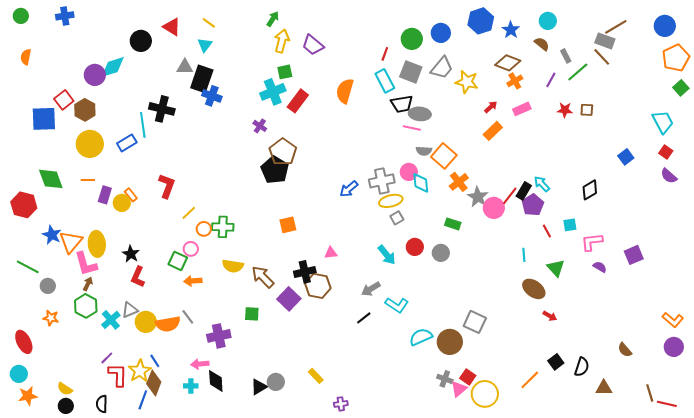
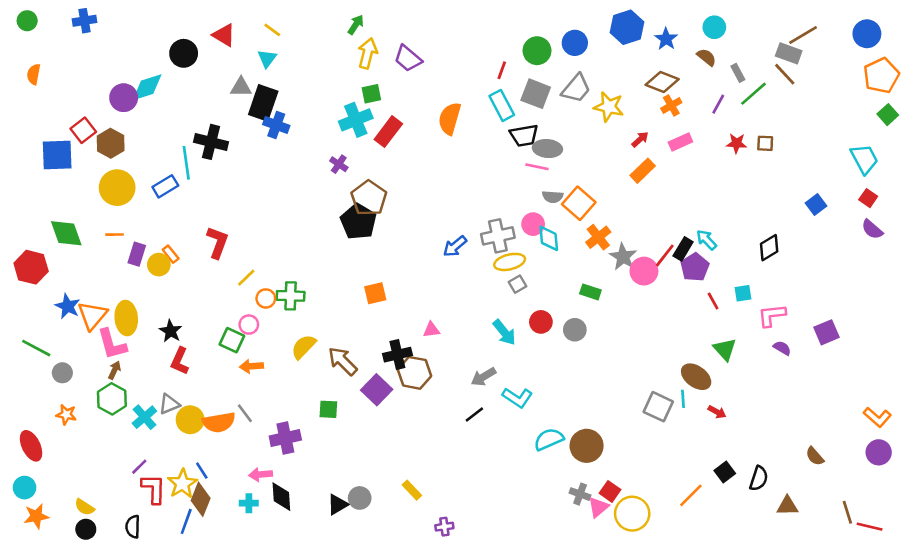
cyan line: (524, 255) -> (683, 399), moved
yellow semicircle: (233, 266) -> (304, 347), turned 125
gray square: (475, 322) -> (658, 407), moved

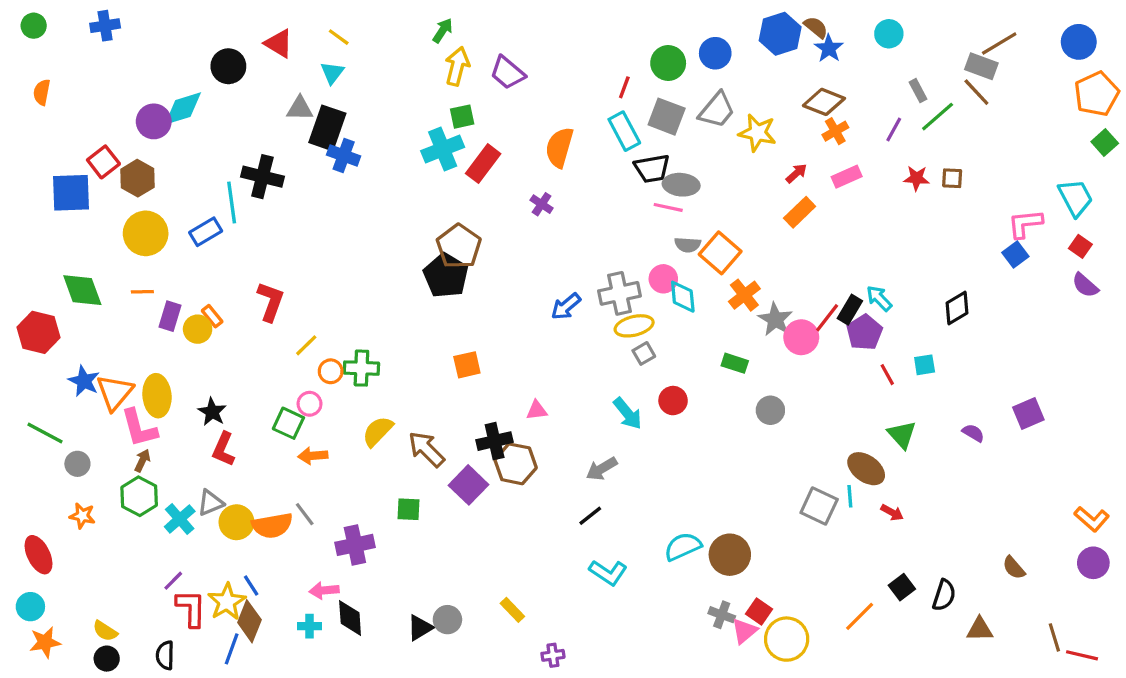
brown semicircle: (707, 57) -> (816, 27), moved
purple cross: (339, 164) -> (542, 204), moved
pink L-shape: (772, 315) -> (1025, 224), moved
gray circle: (575, 330) -> (770, 410), moved
cyan L-shape: (517, 398) -> (608, 573), moved

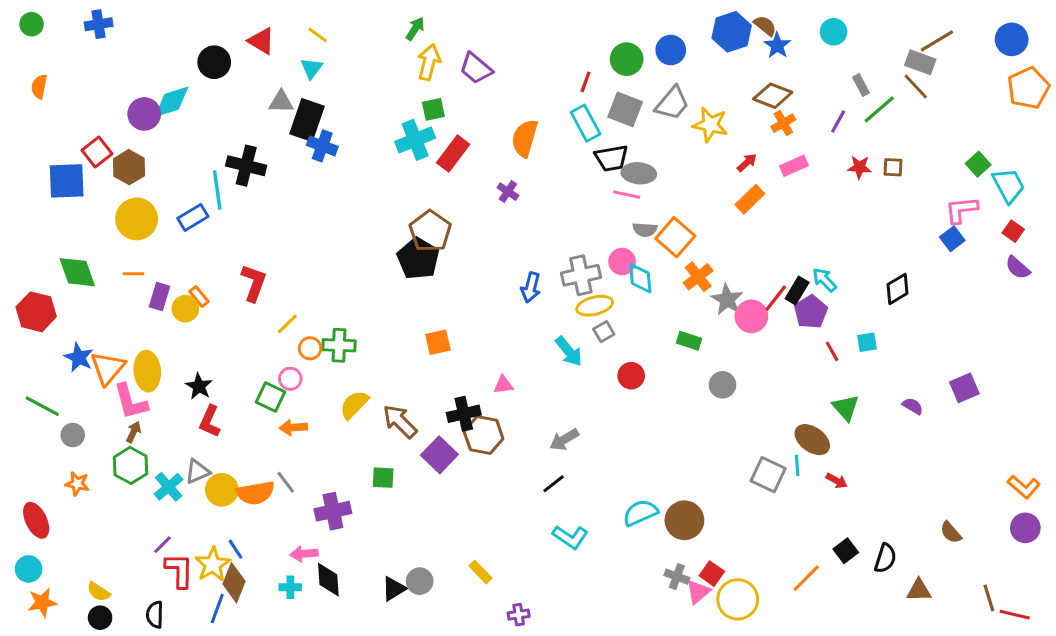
green square: (1105, 142) -> (978, 164), moved
blue arrow: (566, 306) -> (531, 287), turned -36
cyan arrow: (628, 414) -> (569, 351), moved

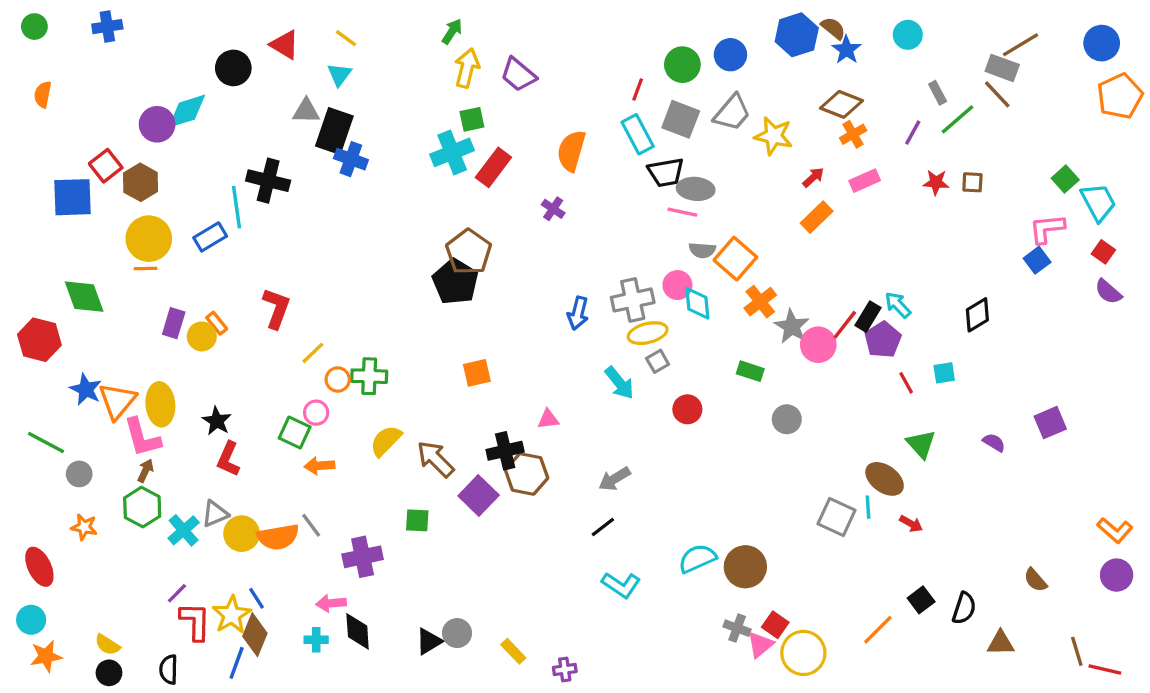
orange line: (134, 274) -> (145, 268), moved
yellow rectangle: (481, 572) -> (513, 651), moved

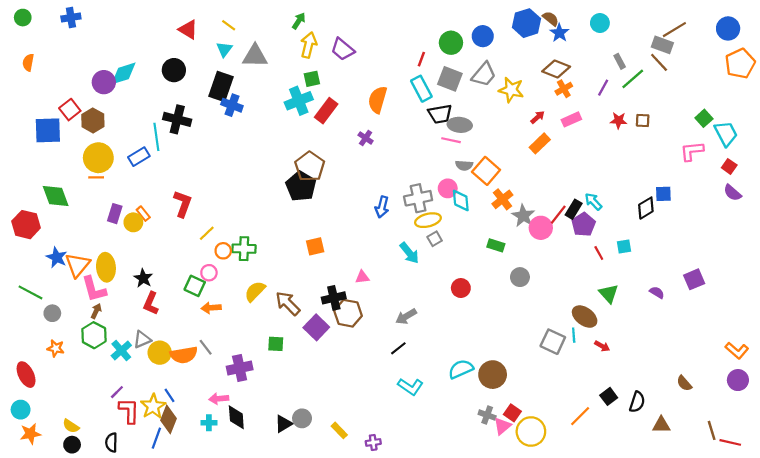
black circle: (233, 68) -> (174, 70), moved
gray triangle: (306, 111) -> (255, 56), moved, size x1.4
blue square: (1037, 260) -> (663, 194), moved, turned 35
red circle: (687, 409) -> (461, 288), moved

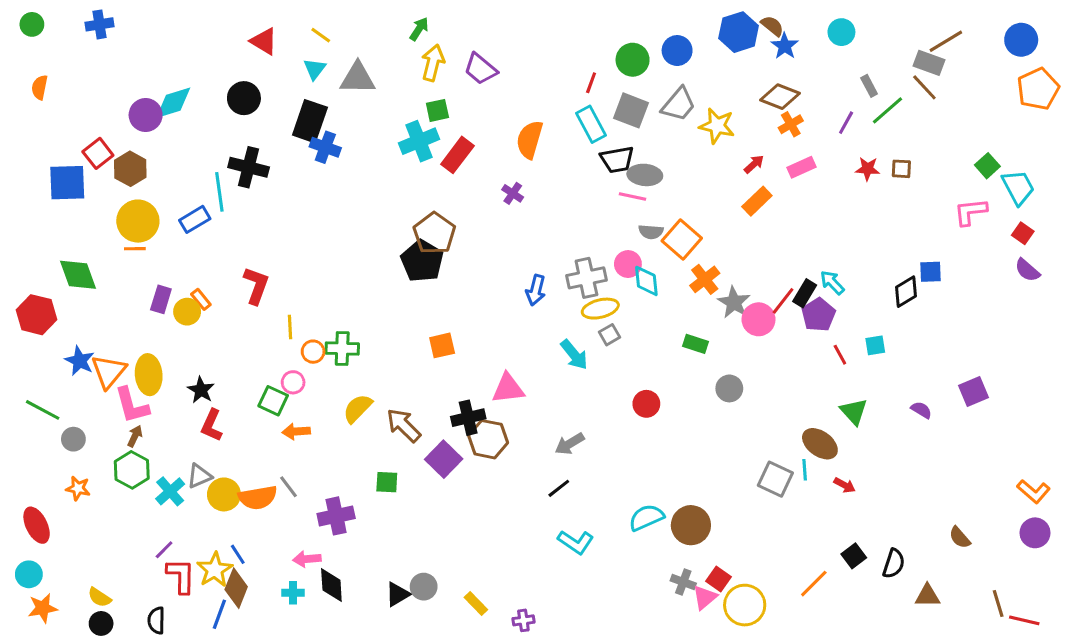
yellow line: (207, 233) -> (290, 327), turned -49
pink triangle: (362, 277) -> (508, 388), size x1.6

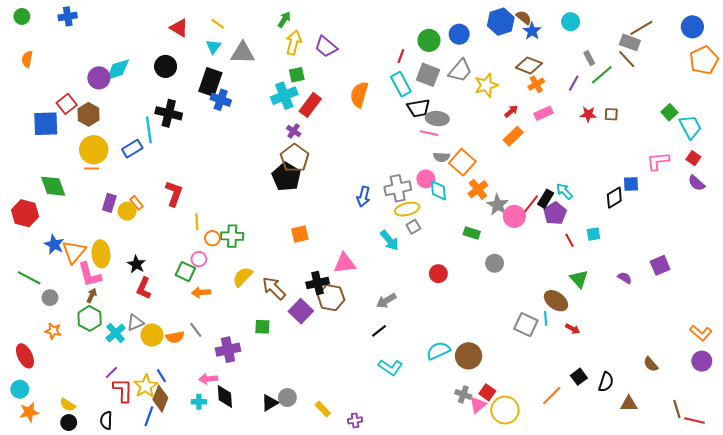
yellow star: (717, 126) -> (486, 85), turned -30
purple cross: (513, 193) -> (294, 131), moved
pink L-shape: (970, 212) -> (658, 161), moved
orange semicircle: (258, 498) -> (175, 337), size x0.7

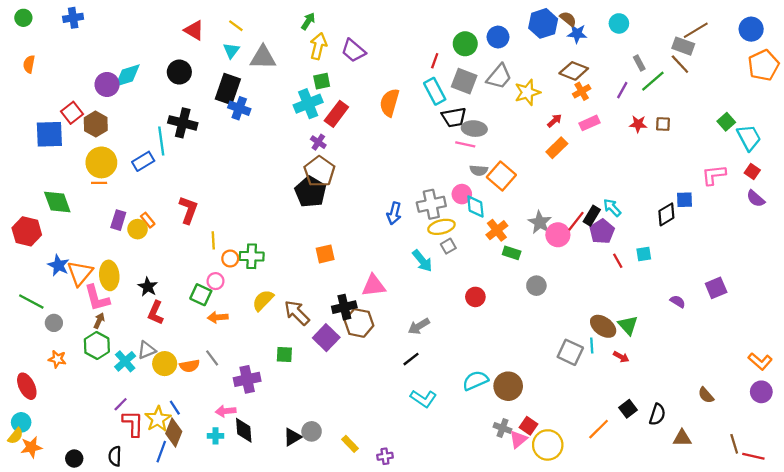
blue star: (532, 31) -> (577, 34), turned -30
orange cross: (478, 189) -> (497, 230), moved
green triangle: (579, 279) -> (628, 325), moved
yellow semicircle: (68, 405) -> (15, 436), moved, turned -84

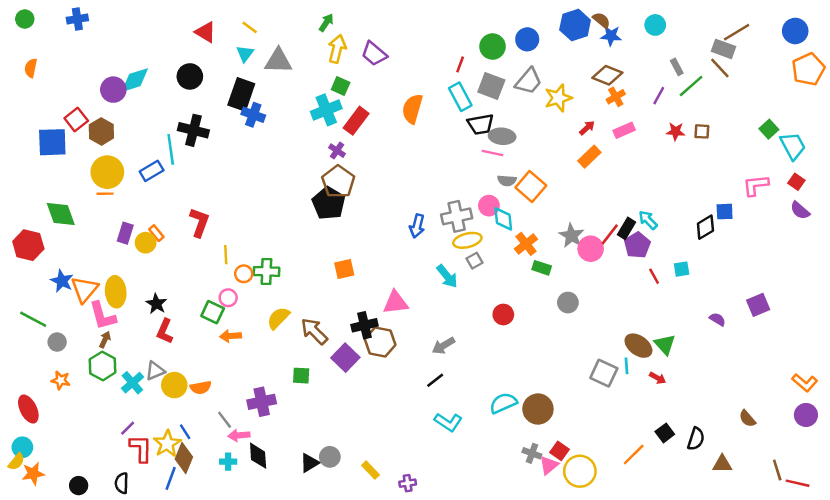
green square: (322, 81) -> (341, 86), turned 36
gray line: (212, 358) -> (225, 420), moved

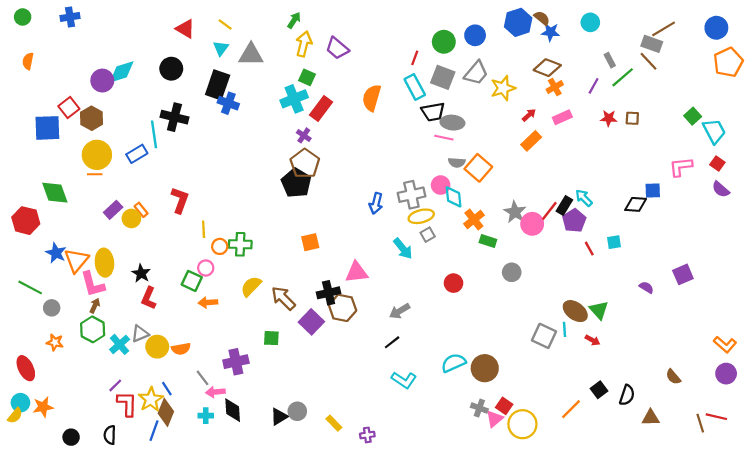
black diamond: (705, 227) -> (636, 204), turned 35
purple rectangle: (125, 233) -> (113, 210), turned 30
orange star: (33, 474) -> (43, 407), moved
red line: (798, 483) -> (716, 417), moved

